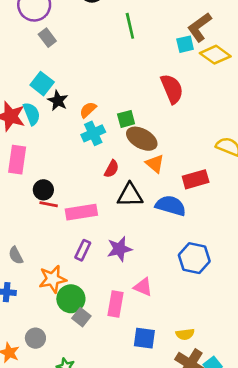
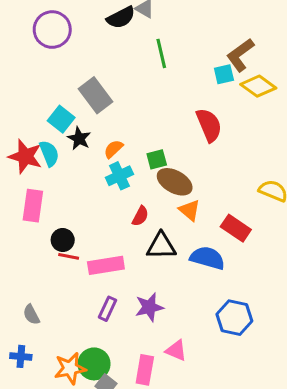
gray rectangle: (47, 38) -> (96, 95), moved, size x1.6
red rectangle: (196, 179) -> (236, 228), turned 50
orange star: (53, 279) -> (70, 368), moved

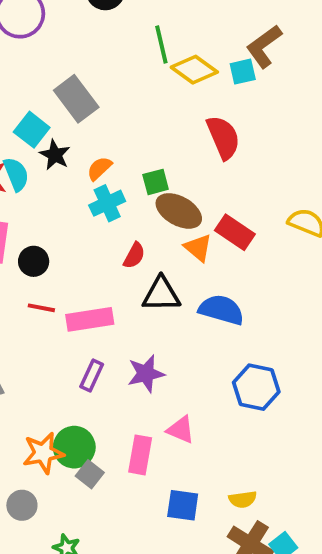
yellow diamond: (258, 86) -> (194, 70), moved
red rectangle: (236, 228) -> (235, 232), moved
black circle: (63, 240) -> (34, 261), moved

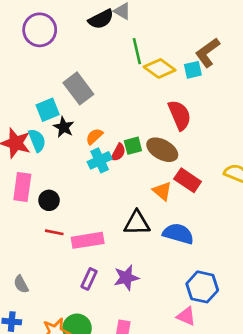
cyan square: (32, 130) -> (48, 110), turned 30
brown ellipse: (179, 211) -> (162, 150), moved
red semicircle: (134, 255) -> (118, 152), moved
pink triangle: (181, 430) -> (186, 316), moved

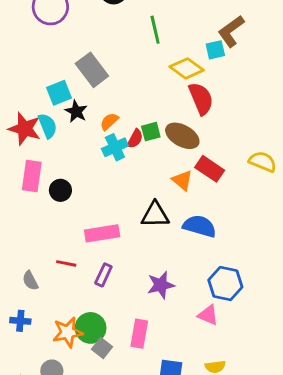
yellow diamond: (160, 68) -> (187, 68), moved
red line: (54, 232) -> (66, 263), moved
purple star: (126, 278) -> (161, 285), moved

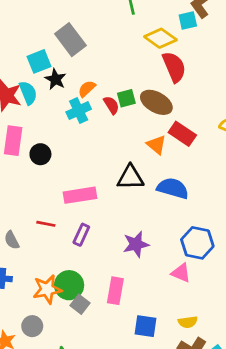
red semicircle: (135, 139) -> (111, 105), turned -60
cyan cross: (115, 147) -> (79, 111), moved

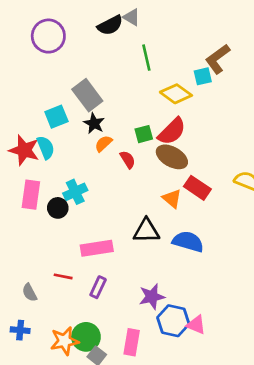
red semicircle: (174, 67) -> (172, 131), moved, turned 68
black star: (55, 79) -> (94, 123), moved
green square: (126, 98) -> (144, 134), moved
cyan cross: (79, 111) -> (75, 192), moved
blue hexagon: (197, 243) -> (173, 321), moved

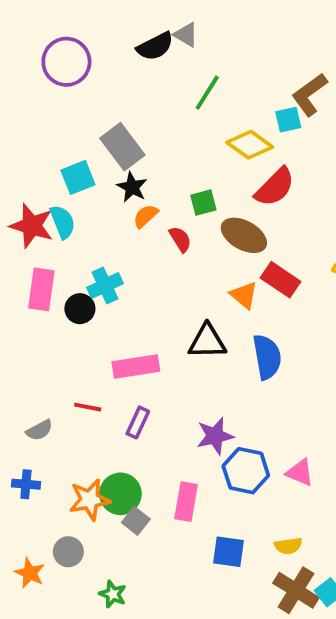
green line: (146, 58) -> (207, 93), turned 45
red semicircle: (172, 131) -> (275, 187), moved
blue semicircle: (188, 242) -> (267, 357), turned 64
gray semicircle: (30, 293) -> (39, 430), turned -90
pink triangle: (196, 325) -> (300, 473), moved

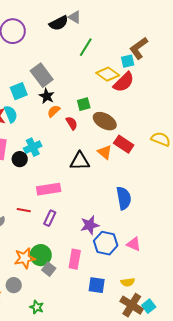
red semicircle: (275, 187) -> (124, 82), moved
black triangle: (207, 341) -> (80, 161), moved
blue semicircle: (267, 357) -> (124, 198), moved

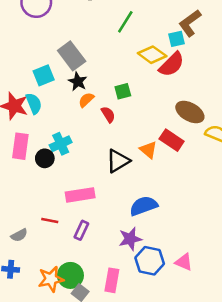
brown ellipse: (105, 121) -> (190, 112), moved
black triangle: (80, 161) -> (118, 161), turned -30
blue semicircle: (124, 198) -> (144, 206), moved, turned -100

